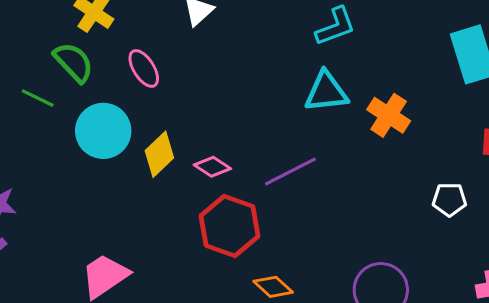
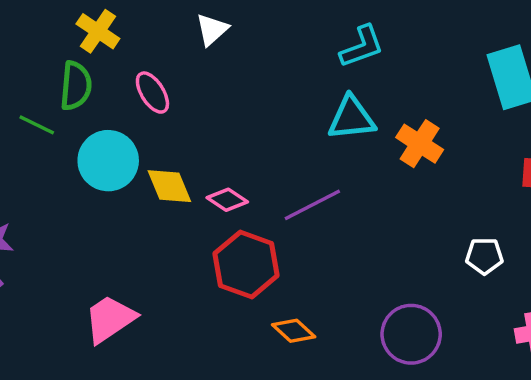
green semicircle: (74, 62) -> (76, 86), turned 48
yellow diamond: (159, 154) -> (169, 186), turned -69
white pentagon: (449, 199) -> (484, 256), moved

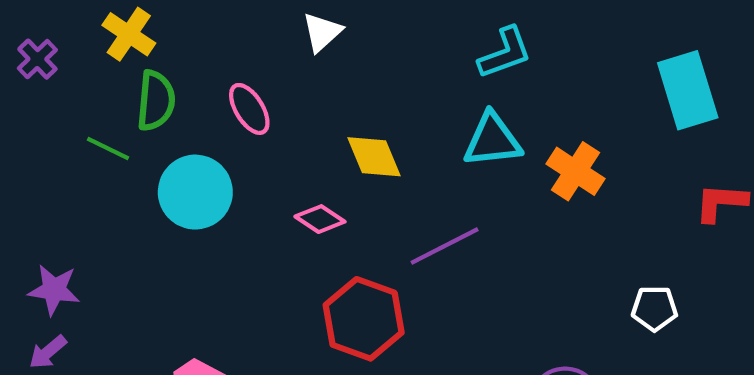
yellow cross: (98, 31) -> (129, 34), moved
yellow diamond: (169, 186) -> (374, 157), moved
pink diamond: (227, 200) -> (320, 219), moved

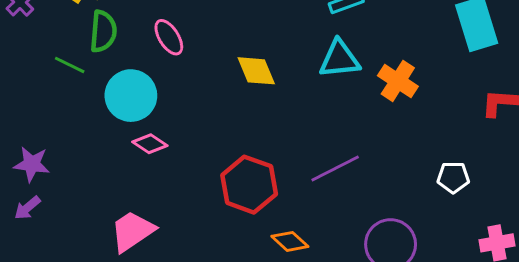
pink diamond: (320, 219) -> (150, 144), moved
purple line: (445, 246) -> (335, 168), moved

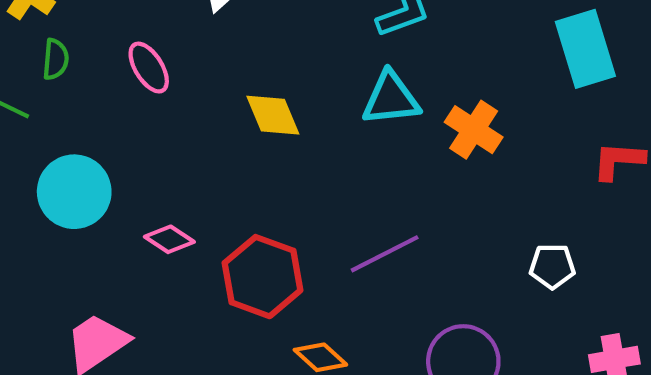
green semicircle: (103, 31) -> (56, 59), size x0.7
cyan circle: (131, 96) -> (74, 192), moved
pink diamond: (150, 144) -> (169, 239), moved

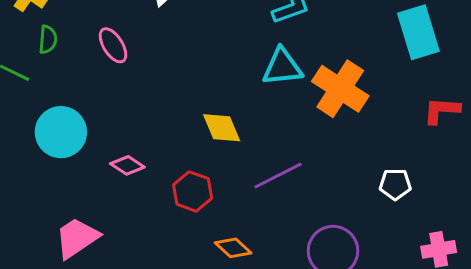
yellow diamond: (273, 115) -> (222, 128), moved
orange cross: (474, 130) -> (340, 89), size x1.4
red hexagon: (263, 277) -> (193, 191), size x0.7

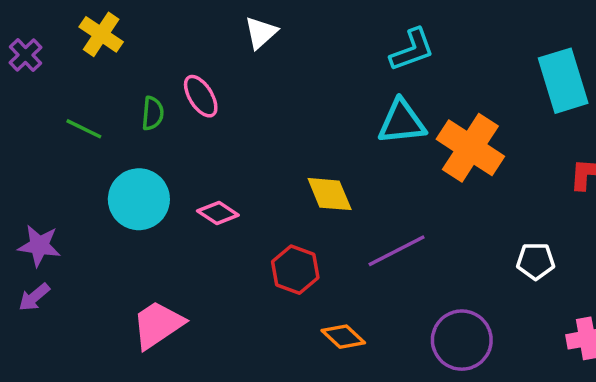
green semicircle: (48, 39) -> (153, 113), moved
pink diamond: (127, 165) -> (218, 213), moved

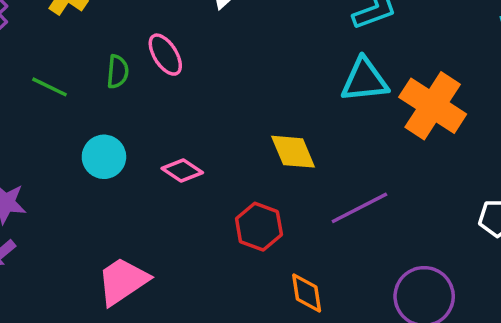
cyan circle: (139, 199) -> (104, 157), size x0.7
orange diamond: (343, 337) -> (307, 293), turned 39

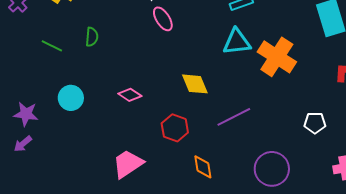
pink ellipse: (165, 55) -> (163, 19), moved
cyan circle: (104, 157) -> (71, 98), moved
pink trapezoid: (123, 281) -> (128, 164), moved

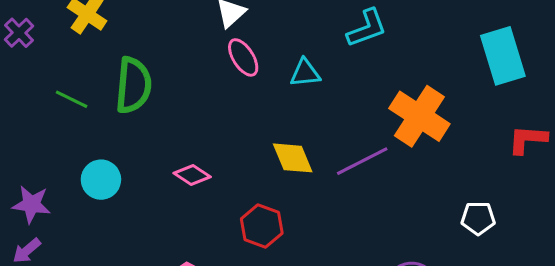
green semicircle: (92, 37) -> (133, 85), size x1.8
cyan triangle: (237, 42) -> (305, 73), moved, size x0.7
purple line: (234, 117) -> (362, 161), moved

